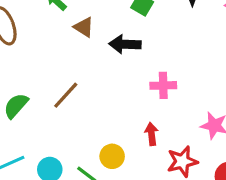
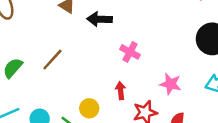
pink cross: (163, 85) -> (130, 52), turned 30

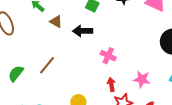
red arrow: (121, 91) -> (111, 85), moved

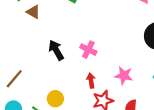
black arrow: (83, 31) -> (56, 50), moved, turned 60
brown line: (47, 65) -> (14, 79), moved

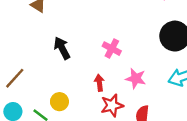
pink cross: (88, 50) -> (112, 49), moved

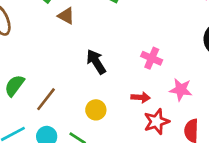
red arrow: (99, 83) -> (141, 97), turned 105
yellow circle: (59, 102) -> (96, 110), moved

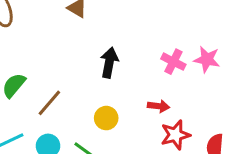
black arrow: (96, 62) -> (109, 63), turned 40
pink star: (181, 90) -> (207, 59), moved

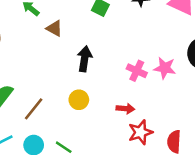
black arrow: (109, 63) -> (85, 59), moved
yellow circle: (106, 118) -> (79, 100), moved

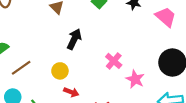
pink star: (165, 68) -> (135, 79), moved
red arrow: (125, 109) -> (71, 92), moved

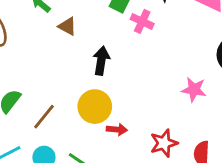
pink cross: (114, 61) -> (142, 21), moved
yellow circle: (60, 71) -> (95, 107), size x1.5

